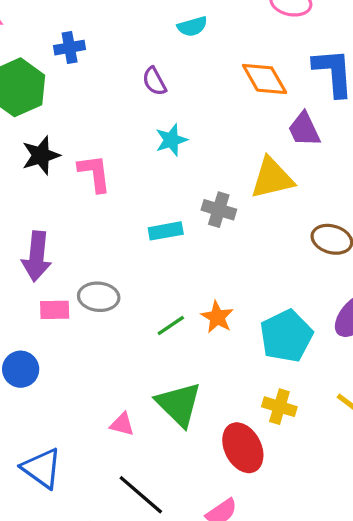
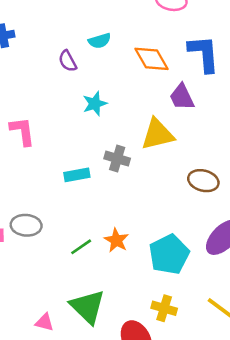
cyan semicircle: (192, 26) -> (100, 41), moved
cyan star: (171, 140) -> (95, 104), moved

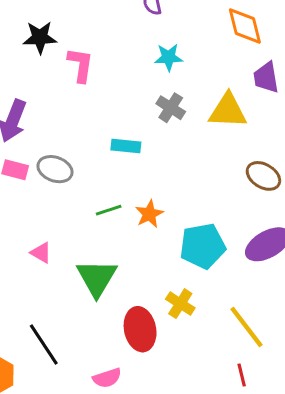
gray cross: (117, 159) -> (171, 108), moved
cyan rectangle: (77, 175) -> (126, 146), moved
pink triangle: (44, 322) -> (41, 253), moved

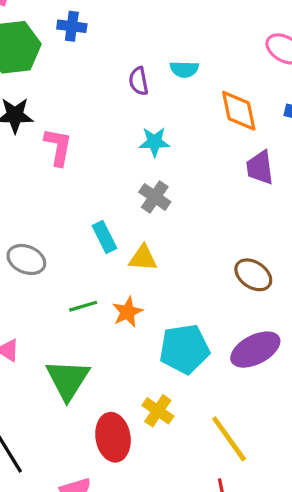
yellow triangle: (228, 111) -> (143, 258), moved, size x0.7
cyan rectangle: (126, 146) -> (104, 237), turned 56

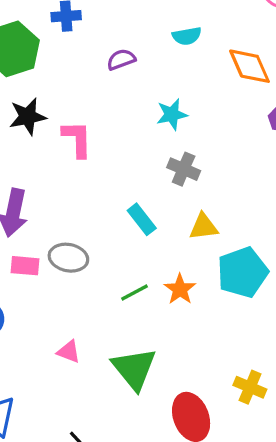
purple semicircle: (139, 81) -> (121, 60), moved, turned 92
yellow triangle: (143, 258) -> (204, 227), moved
cyan pentagon: (184, 349) -> (242, 272), moved
yellow cross: (158, 411) -> (250, 387), moved

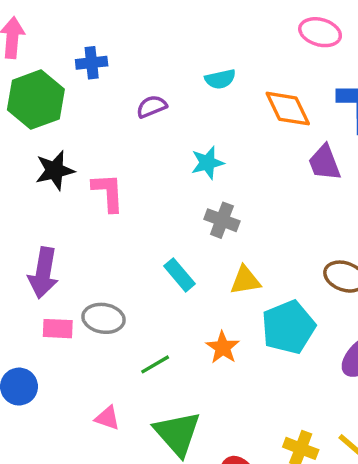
green line: (135, 293) -> (155, 364), moved

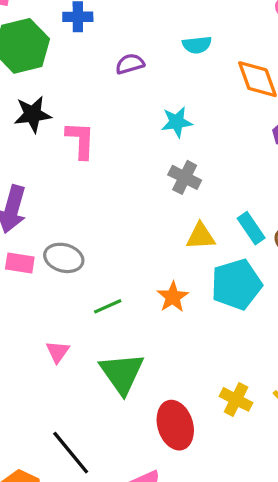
cyan rectangle: (179, 275) -> (251, 228), moved
pink triangle: (107, 418) -> (58, 352), turned 40

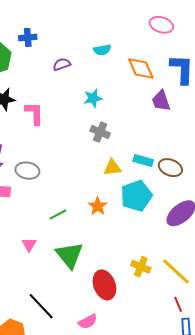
cyan rectangle: (251, 228) -> (143, 161), turned -36
gray ellipse: (64, 258) -> (27, 171), moved

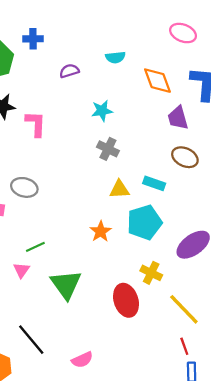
brown ellipse: (170, 168) -> (185, 157), moved
green line: (58, 215) -> (35, 247), moved
yellow cross: (141, 267) -> (151, 273), moved
red ellipse: (104, 285) -> (126, 300), moved

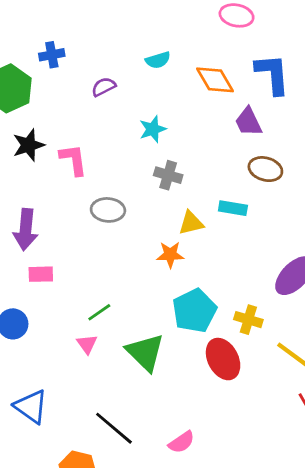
gray ellipse: (24, 187) -> (108, 210), moved
cyan pentagon: (144, 222) -> (194, 311), moved
orange star: (101, 232) -> (170, 255), moved, turned -30

